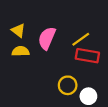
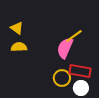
pink semicircle: (47, 38) -> (65, 48), moved
red rectangle: (87, 56) -> (80, 71), moved

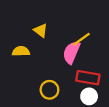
yellow triangle: (17, 28) -> (41, 30), moved
yellow circle: (62, 78) -> (49, 90), moved

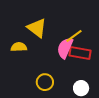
yellow triangle: (41, 30) -> (37, 28), size x1.5
red rectangle: (88, 78) -> (80, 53), moved

